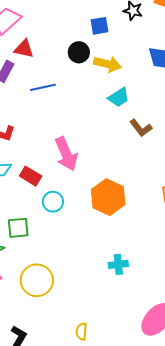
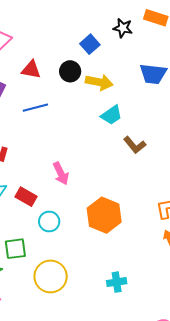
blue square: (100, 26) -> (90, 44), turned -30
red triangle: (24, 49) -> (31, 70), moved
pink arrow: (66, 154) -> (61, 173), size x0.7
yellow circle: (37, 280) -> (51, 276), moved

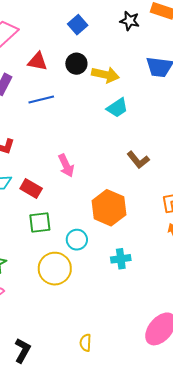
blue square: (90, 44) -> (78, 25), moved
brown L-shape: (135, 145) -> (138, 160), moved
cyan circle: (49, 222) -> (77, 240), moved
green square: (15, 249) -> (40, 222), moved
cyan cross: (117, 282) -> (121, 259), moved

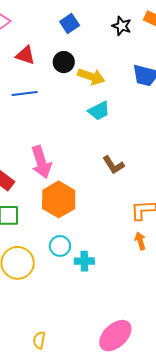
pink arrow: (66, 166) -> (41, 162), size x1.4
orange hexagon: (109, 208) -> (59, 199), moved
cyan circle: (77, 240) -> (60, 246), moved

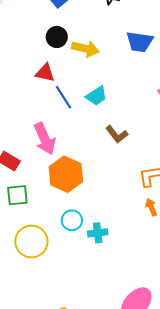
red triangle: (25, 55) -> (45, 73), moved
blue line: (25, 93) -> (63, 97), moved, turned 70
cyan trapezoid: (99, 111) -> (97, 96), moved

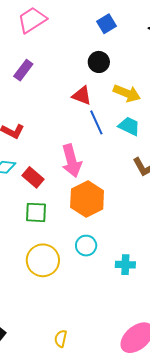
yellow arrow: (85, 49) -> (127, 93), moved
cyan trapezoid: (97, 96) -> (129, 126), turned -130
cyan cross: (98, 233) -> (125, 265), moved

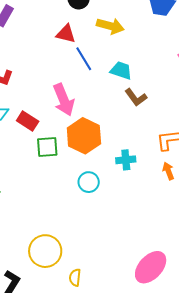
cyan trapezoid: (129, 126) -> (121, 71), moved
green square: (36, 212) -> (47, 147), moved
yellow circle: (43, 260) -> (45, 251), moved
cyan cross: (125, 265) -> (126, 160), moved

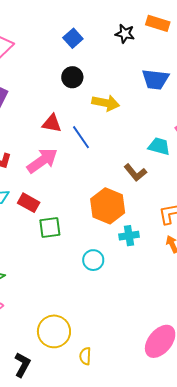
red triangle: (66, 34) -> (52, 123), moved
cyan trapezoid: (121, 71) -> (159, 146), moved
pink arrow: (64, 100) -> (42, 161), moved, turned -100
orange hexagon: (84, 136) -> (108, 206), moved

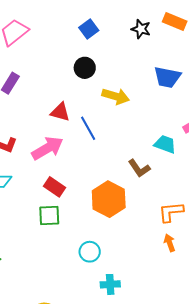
red rectangle: (29, 203) -> (55, 187), moved
cyan cross: (129, 236) -> (110, 284), moved

